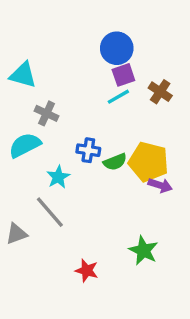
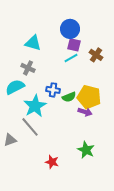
cyan triangle: (23, 75) -> (33, 43), moved
purple square: (123, 75) -> (74, 45), turned 32
cyan star: (58, 177) -> (35, 106), size x1.6
purple arrow: (160, 185) -> (85, 112), moved

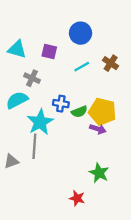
cyan triangle: (33, 43) -> (17, 49), moved
purple square: (74, 45) -> (49, 52), moved
gray line: (30, 127) -> (34, 146), turned 45
red star: (52, 162) -> (77, 198), moved

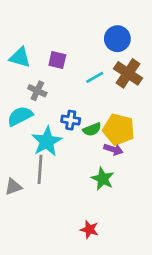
blue circle: (81, 33) -> (117, 39), moved
brown cross: (111, 63) -> (128, 73), size x1.5
green star: (99, 173) -> (103, 179), moved

